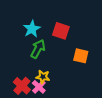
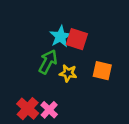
cyan star: (32, 29) -> (61, 37), moved
yellow star: (43, 77) -> (68, 73), moved

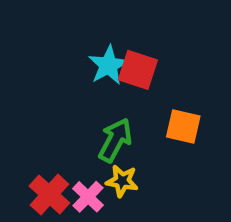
green arrow: (48, 62) -> (115, 140), moved
yellow star: (68, 73) -> (122, 181), moved

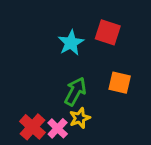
red square: (138, 70) -> (108, 32), moved
yellow star: (122, 181) -> (80, 118), turned -30

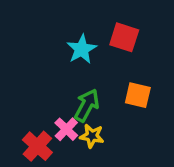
yellow star: (80, 118) -> (92, 136), turned 30
pink cross: (58, 128) -> (66, 129), moved

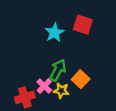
orange square: (138, 95) -> (81, 79), moved, turned 30
red cross: (37, 146) -> (25, 97), turned 30

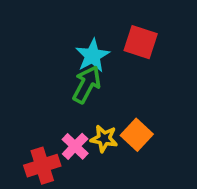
green arrow: (58, 70) -> (87, 85), moved
yellow star: (61, 91) -> (104, 139), moved

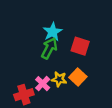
red square: (141, 42) -> (80, 46), moved

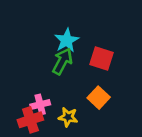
yellow star: (59, 79) -> (68, 117), moved
pink cross: (43, 84) -> (40, 105), moved, turned 32

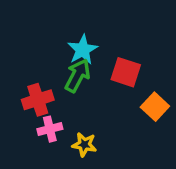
orange square: (99, 98) -> (155, 107), moved
red cross: (30, 120) -> (38, 100), moved

